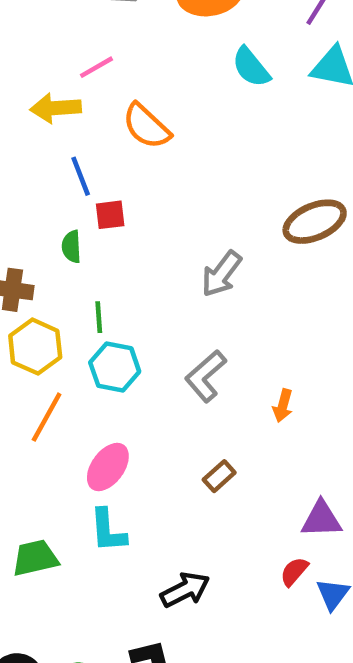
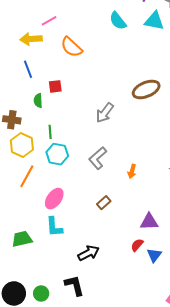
blue line: (81, 176) -> (28, 69), moved

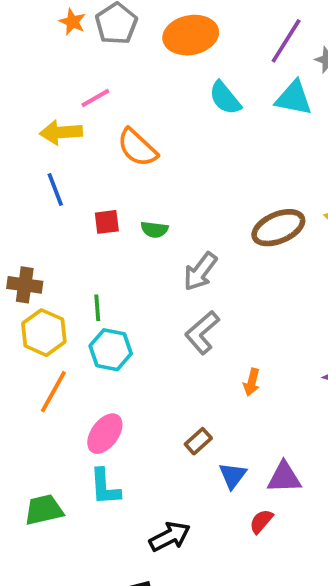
green semicircle: (38, 101) -> (154, 230), moved, turned -80
gray L-shape: (98, 158) -> (202, 333), moved
blue triangle: (154, 255) -> (233, 476), moved

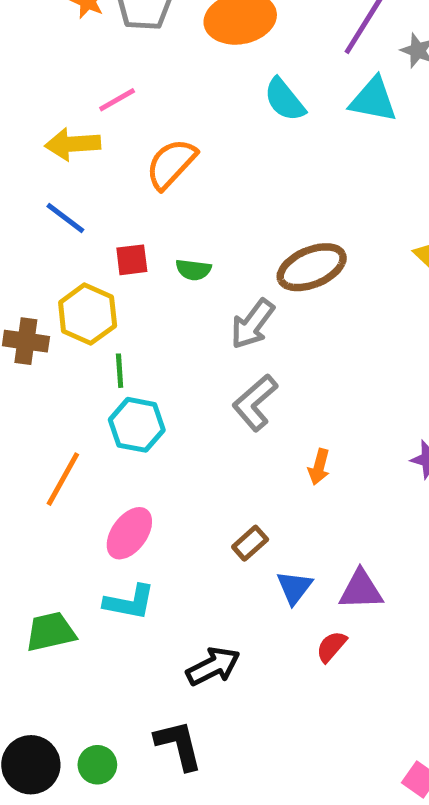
orange semicircle: (137, 148) -> (171, 164), turned 90
blue line: (55, 190) -> (65, 218), turned -32
brown ellipse: (278, 228) -> (312, 267), moved
yellow hexagon: (44, 333) -> (88, 314), moved
cyan L-shape: (105, 487) -> (129, 602), turned -75

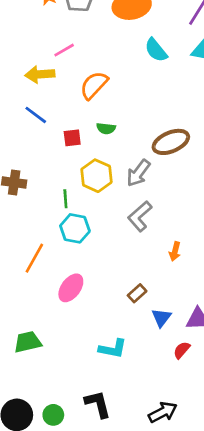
green semicircle: (193, 270) -> (106, 128), moved
yellow hexagon: (88, 314) -> (97, 176), moved
cyan L-shape: (129, 602) -> (113, 349), moved
black arrow: (213, 666) -> (163, 412), moved

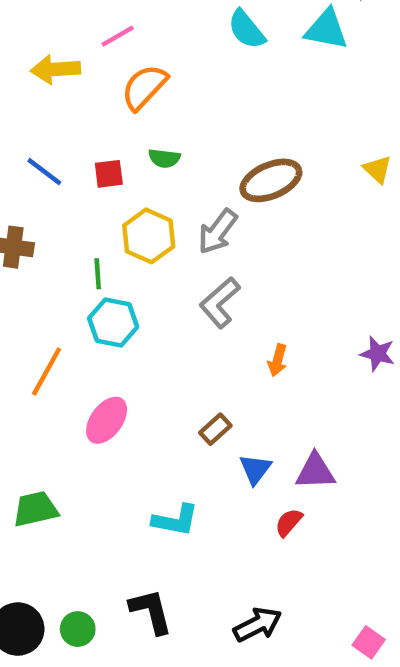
pink line: (64, 50) -> (118, 36), moved
blue line: (36, 115) -> (44, 172), moved

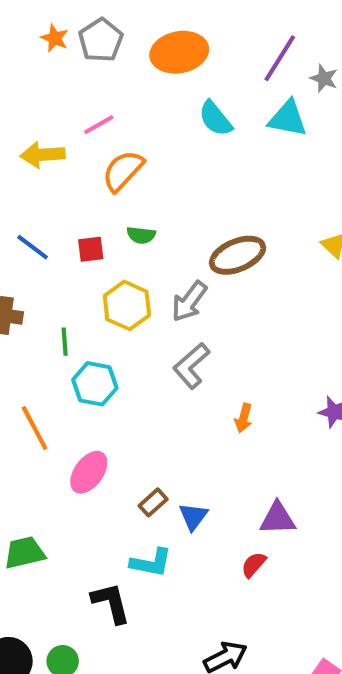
green line: (98, 274) -> (65, 342), moved
orange line: (47, 371) -> (35, 428), turned -57
brown rectangle: (215, 429) -> (153, 502), moved
blue triangle: (255, 469) -> (193, 516), moved
black L-shape: (151, 611) -> (111, 603), moved

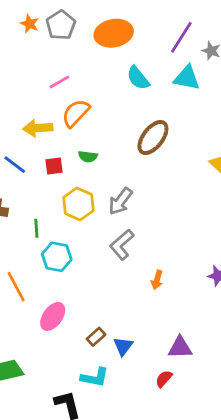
yellow arrow: (43, 155) -> (38, 128), moved
brown ellipse: (238, 255) -> (153, 138), moved, turned -30

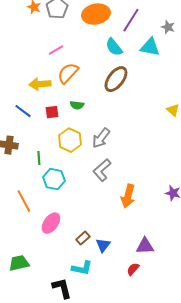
purple line: (181, 37) -> (131, 20), moved
brown ellipse: (153, 138) -> (116, 79), moved
orange arrow: (157, 280) -> (128, 196), size x1.6

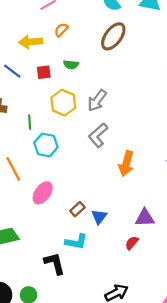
orange semicircle: (68, 73) -> (61, 30), size x0.6

